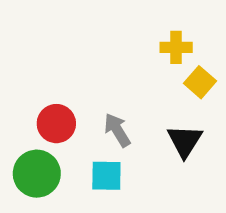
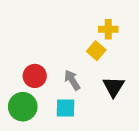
yellow square: (200, 82) -> (96, 51), moved

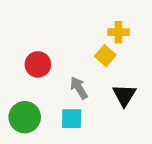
red circle: (35, 76) -> (38, 64), moved

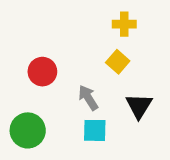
yellow cross: (118, 32) -> (124, 24), moved
cyan square: (72, 119) -> (95, 130), moved

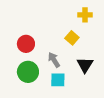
yellow cross: (124, 24) -> (85, 15), moved
green circle: (28, 130) -> (28, 72), moved

